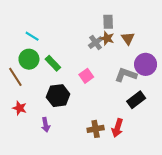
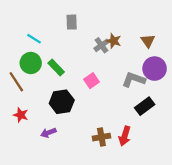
gray rectangle: (108, 22) -> (72, 22), moved
brown triangle: (128, 38) -> (148, 41), moved
purple arrow: (46, 125) -> (48, 133), turned 80

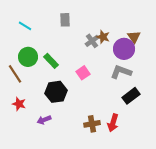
cyan line: (34, 39) -> (25, 26), moved
purple circle: (155, 69) -> (124, 49), moved

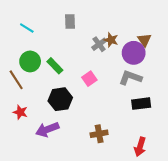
black rectangle: (131, 96) -> (141, 104), turned 30
purple arrow: (44, 120) -> (47, 129), size x1.5
red arrow: (113, 123) -> (140, 147), moved

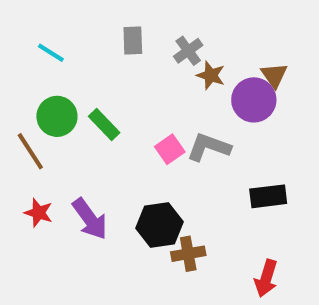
gray cross: (99, 44) -> (188, 51), moved
gray L-shape: (130, 78) -> (209, 147), moved
black hexagon: (60, 99) -> (160, 225), moved
purple arrow: (47, 129) -> (90, 219), moved, turned -105

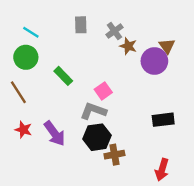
green circle: (57, 116) -> (26, 57), moved
gray L-shape: (209, 147) -> (93, 111), moved

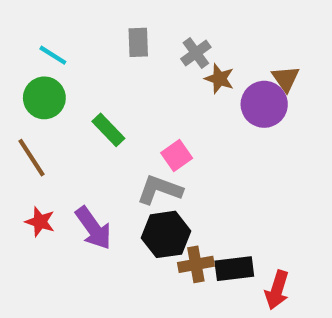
black rectangle: (163, 120) -> (234, 269), moved

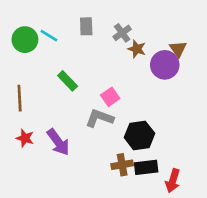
cyan line: (53, 55) -> (49, 36), moved
green circle: (44, 98) -> (25, 40), moved
brown line: (32, 158) -> (20, 98), turned 30
black hexagon: (166, 234) -> (139, 135), moved

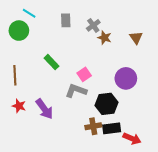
cyan line: (49, 36) -> (29, 13), moved
purple circle: (165, 65) -> (126, 78), moved
red arrow: (173, 181) -> (132, 139), turned -84

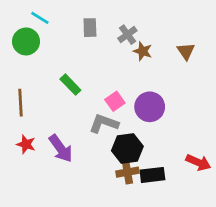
purple circle: (126, 78) -> (150, 107), moved
black hexagon: (107, 104) -> (127, 148), moved
red arrow: (132, 139) -> (198, 162), moved

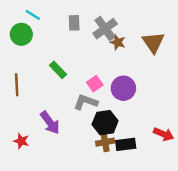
gray cross: (127, 35) -> (105, 29), size x1.5
brown triangle: (186, 51) -> (153, 42), size x1.5
red star: (26, 144) -> (21, 141), moved

